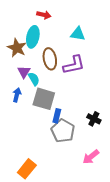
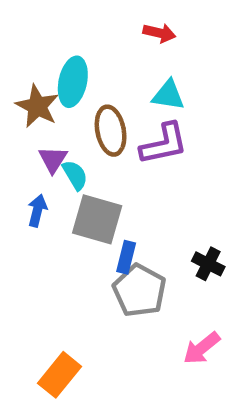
red arrow: (44, 15) -> (159, 33), moved
cyan triangle: (78, 34) -> (168, 95), moved

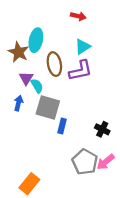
cyan triangle: (168, 95) -> (83, 47), turned -42
gray pentagon: (139, 290) -> (85, 162), moved
pink arrow: (202, 348) -> (106, 162), moved

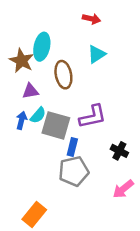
purple L-shape: (80, 71) -> (93, 117), moved
purple triangle: (26, 78) -> (30, 91), turned 48
cyan semicircle: (37, 86) -> (38, 115), moved, turned 72
gray pentagon: (85, 162) -> (74, 171), moved, turned 30

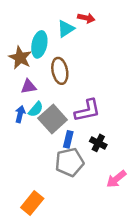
cyan triangle: (96, 54) -> (66, 29), moved
gray square: (56, 125) -> (53, 119), turned 32
black cross: (119, 151) -> (98, 143), moved

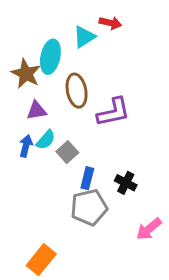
purple L-shape: (87, 111) -> (113, 112), moved
gray square: (53, 119) -> (67, 152), size x0.6

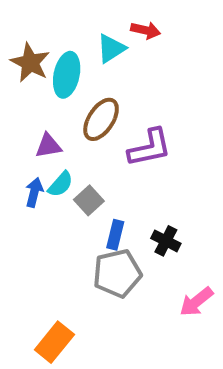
brown star: (26, 74) -> (30, 63), moved
brown ellipse: (77, 91) -> (101, 119), turned 44

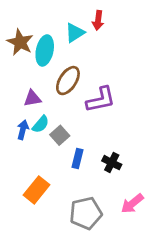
red arrow: (146, 30) -> (98, 20), turned 84
gray pentagon: (117, 273) -> (86, 213), moved
orange rectangle: (54, 342) -> (36, 190), moved

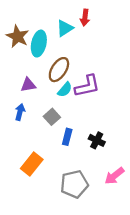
cyan semicircle: (41, 124) -> (65, 90), moved

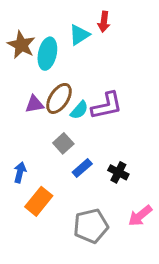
brown ellipse: (59, 70) -> (59, 98), moved
blue arrow: (20, 112) -> (20, 172), moved
blue rectangle: (67, 137) -> (82, 168), turned 35

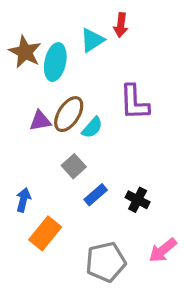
purple L-shape: (107, 106) -> (134, 102), moved, turned 100

